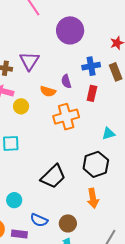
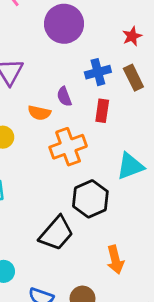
cyan triangle: (108, 134) -> (130, 166), size x1.5
black hexagon: (96, 164) -> (90, 199), moved

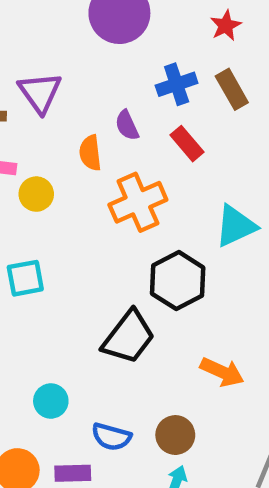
red rectangle: (102, 111) -> (187, 144), turned -45
orange semicircle: (39, 113) -> (90, 153), turned 75
orange arrow: (115, 260) -> (222, 372), turned -48

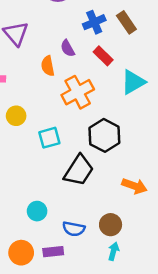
yellow circle: (36, 194) -> (16, 116), moved
cyan triangle: (236, 226) -> (133, 82), moved
cyan square: (25, 278) -> (49, 138), moved

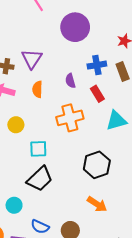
orange semicircle: (48, 66) -> (37, 89), moved
black hexagon: (104, 135) -> (97, 165), moved
black trapezoid: (79, 170) -> (40, 179), moved

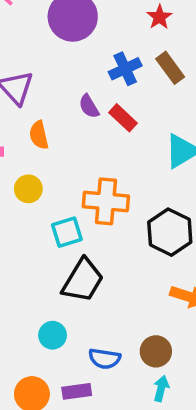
red rectangle: (97, 94) -> (123, 118), moved
orange cross: (70, 118) -> (106, 201), moved, turned 35
yellow circle: (16, 125) -> (28, 189), moved

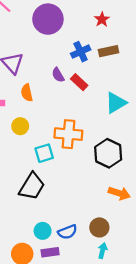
brown rectangle: (170, 68) -> (109, 51), turned -66
black trapezoid: (83, 280) -> (32, 186), moved
cyan circle: (53, 335) -> (43, 231), moved
blue semicircle: (105, 359) -> (67, 232), turned -30

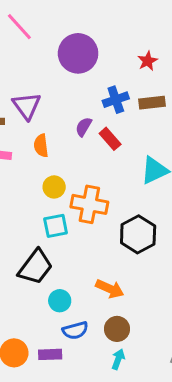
purple semicircle: (58, 75) -> (84, 127), turned 56
yellow circle: (20, 126) -> (54, 187), moved
orange arrow: (119, 193) -> (110, 289), moved
cyan circle: (43, 231) -> (60, 301), moved

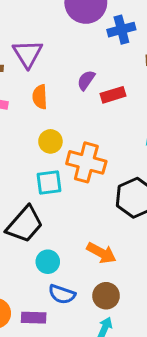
blue cross: (116, 100) -> (121, 30), moved
red rectangle: (110, 139) -> (113, 95), turned -70
blue semicircle: (75, 330) -> (62, 294), turned 30

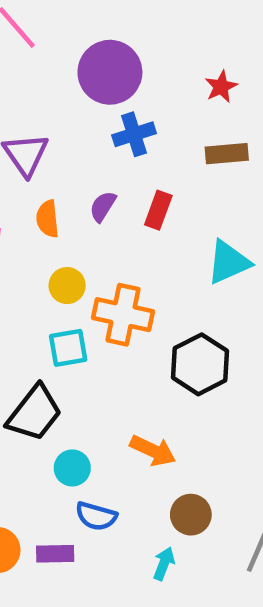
blue cross: (121, 30) -> (134, 134), moved
purple semicircle: (86, 80) -> (103, 206), moved
red rectangle: (113, 95) -> (158, 210), turned -50
brown circle: (106, 296) -> (191, 515), moved

